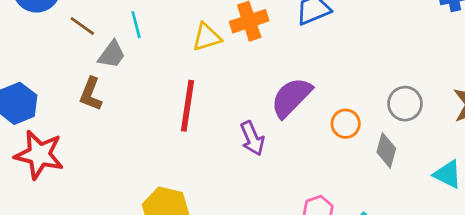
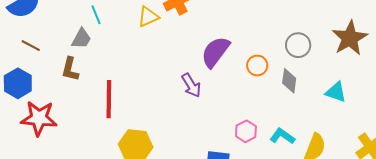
brown line: (82, 26) -> (31, 46), moved
red line: (187, 106) -> (109, 99), moved

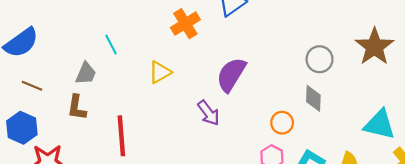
cyan line: (96, 15) -> (111, 45), moved
yellow triangle: (148, 17) -> (160, 72), moved
orange circle: (257, 66) -> (282, 123), moved
cyan triangle: (336, 92) -> (380, 125), moved, size x1.4

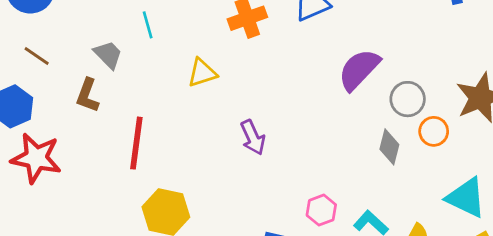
gray trapezoid: (86, 73) -> (108, 55), turned -80
purple semicircle: (231, 75) -> (359, 70), moved
orange circle: (282, 123) -> (434, 131), moved

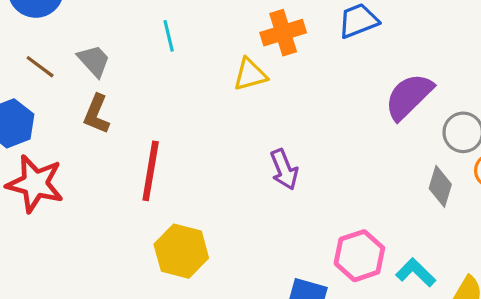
gray trapezoid: (108, 55) -> (94, 61), moved
yellow triangle: (202, 73) -> (250, 74), moved
pink hexagon: (321, 210) -> (359, 256), size x1.4

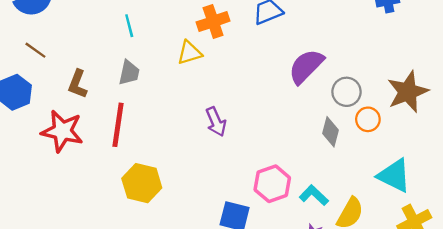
gray trapezoid: (94, 61) -> (129, 73), moved, turned 56
red star: (35, 184) -> (62, 131), moved

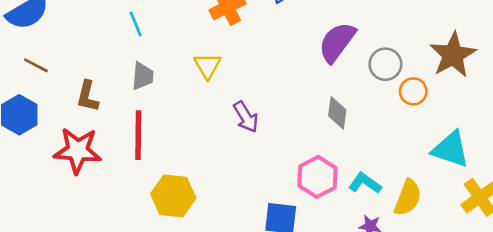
yellow triangle: (189, 53) -> (207, 66), moved, turned -36
gray diamond: (330, 132) -> (337, 113), moved

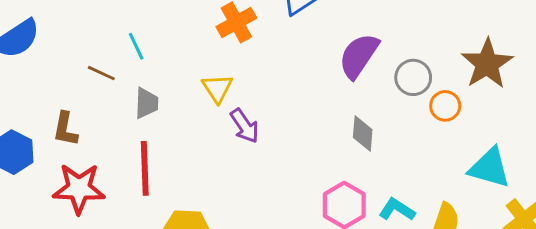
brown line: (36, 65) -> (101, 73), moved
brown L-shape: (88, 96) -> (65, 129), moved
purple arrow: (246, 117) -> (245, 126), moved

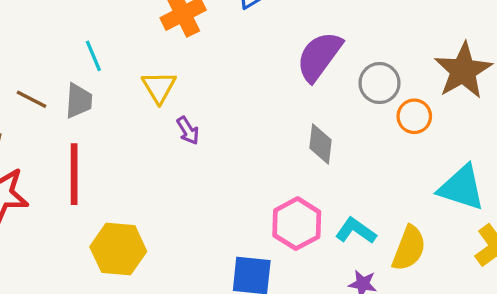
cyan line: (136, 46) -> (93, 56), moved
brown line: (101, 73) -> (31, 99), moved
purple arrow: (245, 126) -> (188, 131), size x0.7

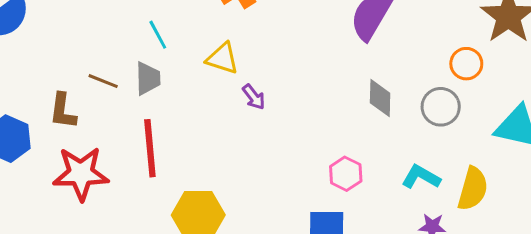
gray circle: (379, 83) -> (441, 107), moved
yellow triangle: (159, 87) -> (222, 58), turned -36
pink hexagon: (297, 224) -> (346, 174), moved, size x0.7

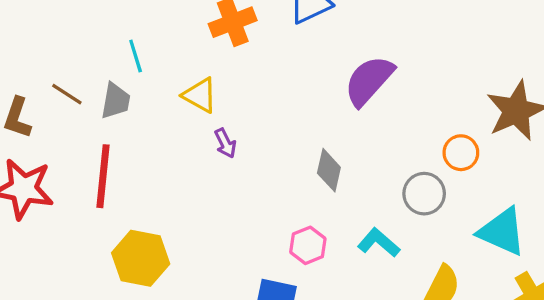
gray diamond: (380, 98) -> (329, 170), moved
cyan L-shape: (421, 177) -> (379, 243), moved

